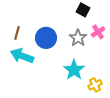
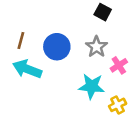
pink cross: (98, 32) -> (119, 65), moved
cyan star: (74, 70) -> (92, 86), turned -30

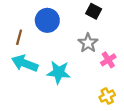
blue circle: (57, 47) -> (47, 20), moved
cyan star: (92, 86) -> (59, 72), moved

